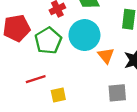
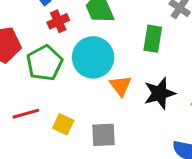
gray square: (117, 93) -> (104, 135), moved
yellow square: (58, 95) -> (63, 124), moved, turned 35

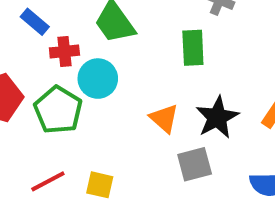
red cross: (58, 21) -> (64, 52), turned 30
cyan circle: (93, 57) -> (98, 79), moved, size x0.7
gray square: (104, 135) -> (195, 164), moved

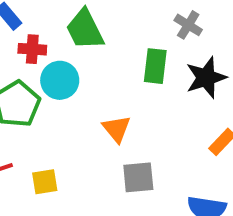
black star: (217, 117) -> (206, 78), moved
yellow square: (100, 185) -> (45, 182), turned -32

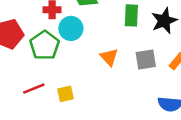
gray square: (138, 177) -> (146, 60), moved

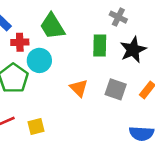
gray square: (146, 60) -> (116, 89), turned 30

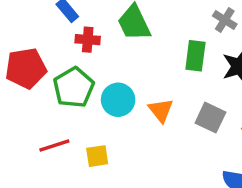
cyan circle: (39, 60) -> (118, 100), moved

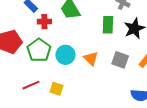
yellow square: (97, 156) -> (56, 89), turned 32

